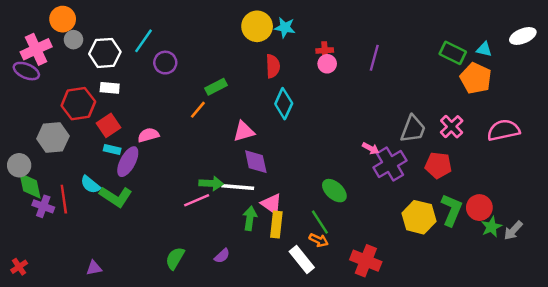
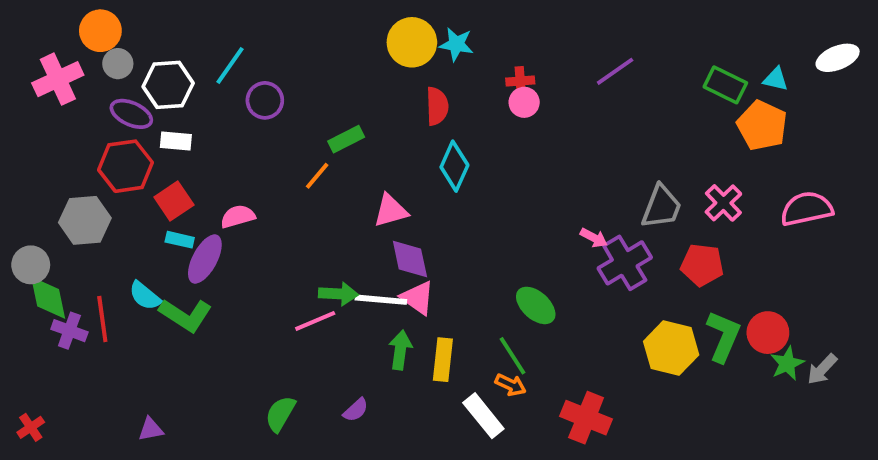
purple line: (374, 58) -> (615, 71), moved, turned 40
purple ellipse: (26, 71) -> (131, 114), moved
pink triangle: (272, 204) -> (418, 298), moved

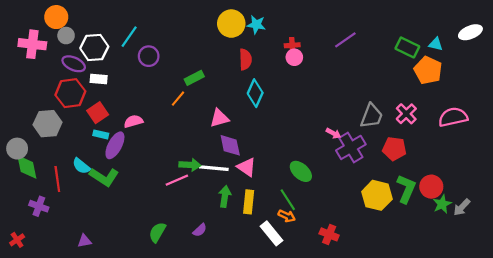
pink cross: (58, 79) -> (32, 44), turned 32
pink triangle: (418, 298) -> (246, 167), moved
purple cross: (69, 331) -> (39, 206), moved
red cross: (586, 418) -> (329, 234), size x0.7

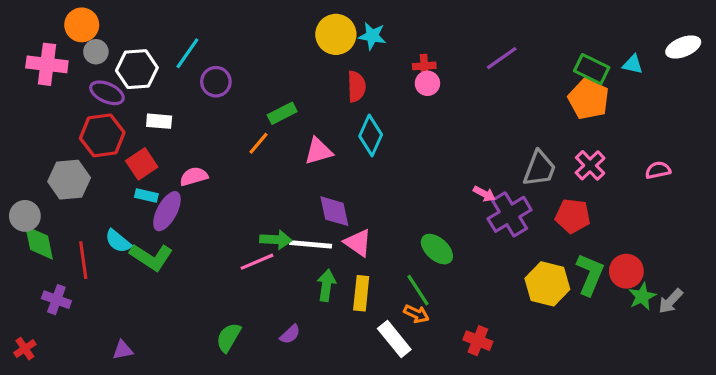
orange pentagon: (428, 70) -> (588, 99), moved
white rectangle: (99, 79) -> (159, 121), moved
pink semicircle: (453, 117) -> (658, 170), size x0.6
pink triangle: (219, 118) -> (319, 151), moved

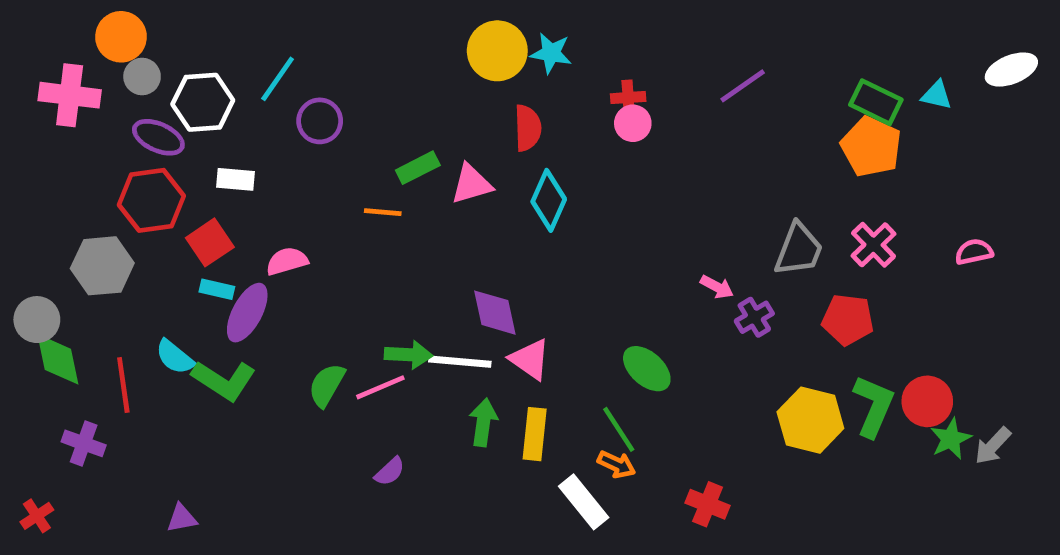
orange line: (259, 143) -> (383, 212), turned 55
pink triangle: (319, 151) -> (472, 184), moved
purple cross: (510, 214) -> (754, 317), size x0.6
purple semicircle: (290, 334) -> (390, 471), moved
green semicircle: (229, 337) -> (327, 385), moved

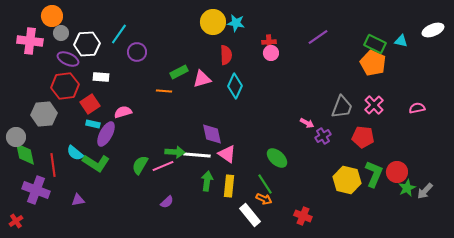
purple cross: (84, 443) -> (36, 190), size x1.5
purple triangle: (182, 518) -> (78, 200), moved

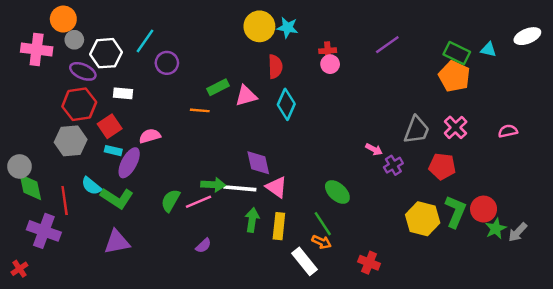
gray hexagon: (44, 114) -> (71, 141), moved
purple triangle: (78, 200) -> (117, 242), moved, size x1.6

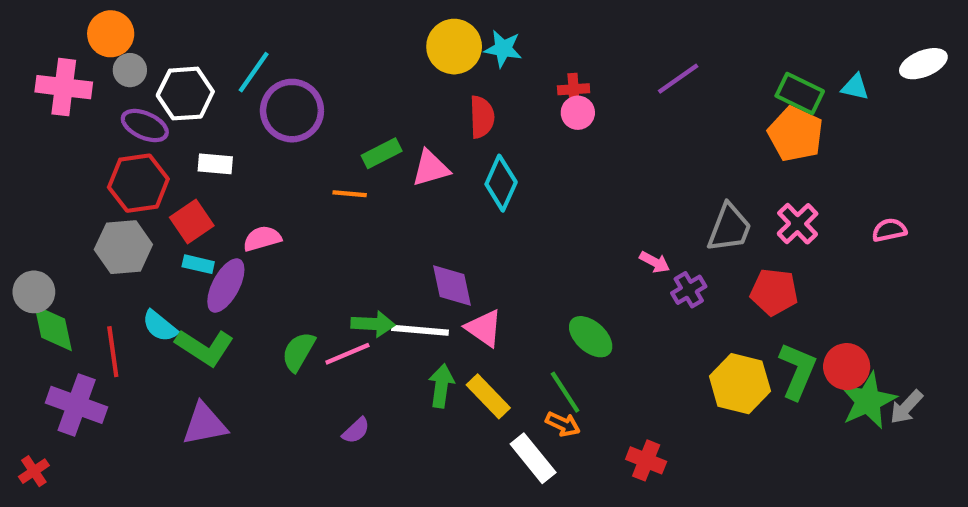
purple circle: (167, 63) -> (292, 111), size x1.5
yellow rectangle: (279, 226) -> (488, 396), turned -50
green star: (496, 229) -> (868, 401), size x1.5

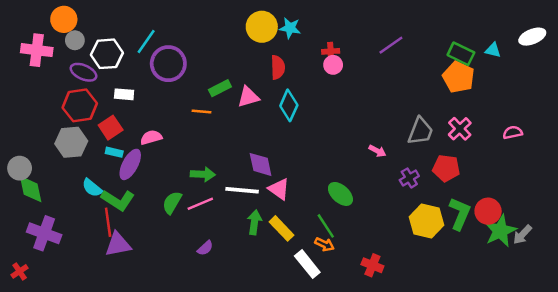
purple cross: (689, 290) -> (409, 178), moved
green arrow: (373, 324) -> (203, 174), moved
red line: (113, 352) -> (108, 222), moved

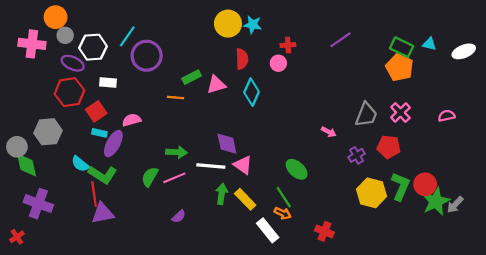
white ellipse: (532, 37) -> (464, 51), moved
pink circle: (333, 65) -> (278, 63), moved
gray hexagon: (71, 142) -> (48, 132), moved

